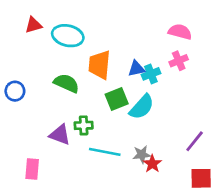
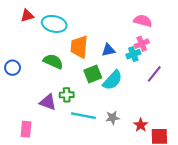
cyan cross: (151, 74) -> (133, 54), moved
purple line: (195, 141) -> (154, 74), moved
red star: (152, 164) -> (141, 125), moved

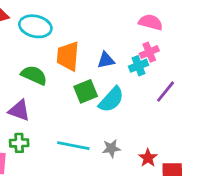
green cross: (67, 95) -> (19, 143), moved
purple triangle: (48, 102) -> (19, 110), moved

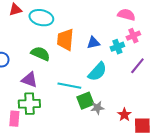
pink cross: (149, 52) -> (133, 36), moved
green square: (86, 91) -> (85, 101), moved
green cross: (19, 143) -> (29, 104), size x1.5
cyan line: (73, 146) -> (69, 86), moved

